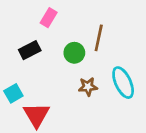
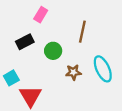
green circle: (74, 53) -> (53, 51), moved

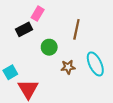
black rectangle: (25, 42) -> (24, 29), moved

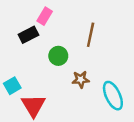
cyan ellipse: (95, 64) -> (113, 96), moved

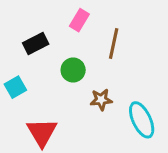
pink rectangle: (45, 16) -> (79, 20), moved
cyan square: (12, 86) -> (15, 87), moved

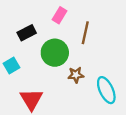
green circle: (73, 70) -> (55, 53), size x1.5

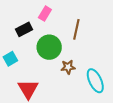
pink rectangle: (59, 15) -> (45, 14), moved

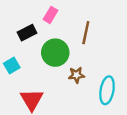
cyan ellipse: (95, 81) -> (107, 90), turned 35

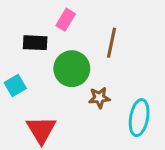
black rectangle: (27, 33) -> (35, 43), turned 30

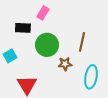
brown line: (112, 43) -> (82, 42), moved

